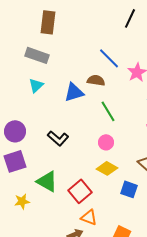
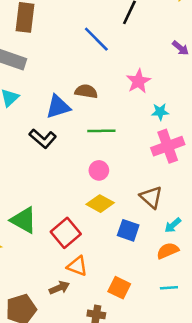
blue line: (109, 58) -> (96, 39), moved
green line: (108, 111) -> (101, 131), turned -60
black L-shape: (58, 138) -> (43, 139), moved

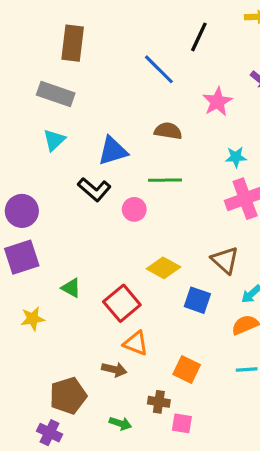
pink star: (138, 81) -> (217, 102), moved
brown semicircle: (86, 91) -> (168, 131), moved
pink circle: (99, 170) -> (134, 209), moved
green triangle: (24, 220) -> (71, 288), size x0.6
brown arrow: (59, 288) -> (114, 369), turned 36

